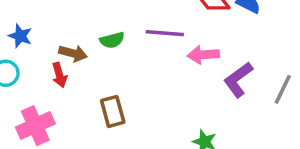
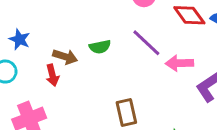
purple line: (165, 33) -> (146, 43), turned 36
brown rectangle: (113, 111) -> (126, 113), moved

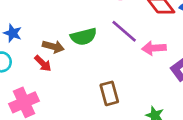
green semicircle: (100, 47) -> (84, 37), size x1.4
red arrow: (52, 75) -> (43, 63), turned -30

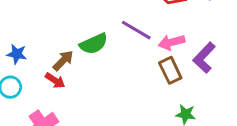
brown arrow: (53, 47) -> (63, 60), turned -50
brown rectangle: (109, 93) -> (170, 70), moved

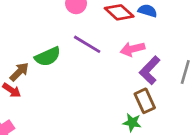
pink arrow: (171, 42) -> (133, 49), moved
brown rectangle: (170, 70) -> (145, 101), moved

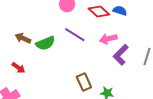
brown arrow: (19, 72) -> (23, 38), moved, turned -112
brown rectangle: (145, 101) -> (84, 82), moved

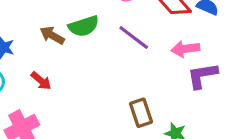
green semicircle: (45, 43) -> (84, 26), moved
purple L-shape: (121, 55) -> (202, 76), turned 30

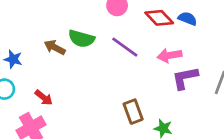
green semicircle: (84, 26) -> (81, 39), turned 35
red arrow: (41, 81) -> (44, 98), moved

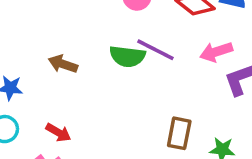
green semicircle: (81, 39) -> (127, 56), moved
brown rectangle: (133, 112) -> (179, 133), turned 40

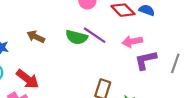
red arrow: (58, 132) -> (27, 79), size x1.5

